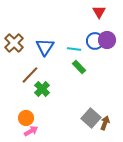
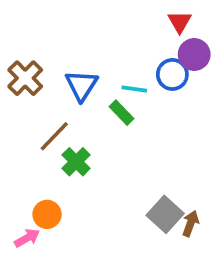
purple circle: (107, 40) -> (194, 55), moved
green rectangle: (79, 67) -> (121, 113), moved
pink arrow: (31, 131) -> (27, 238), moved

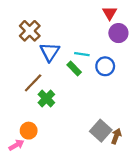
blue circle: (172, 74) -> (105, 66), moved
brown cross: (25, 78) -> (30, 31), moved

